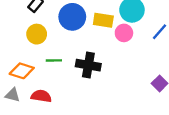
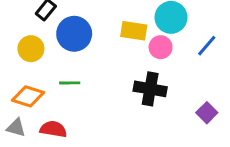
blue circle: (72, 17) -> (74, 34), moved
yellow circle: (37, 34) -> (31, 49), moved
black cross: (88, 65) -> (150, 89), moved

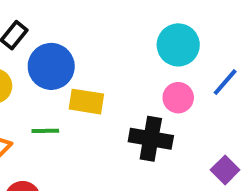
yellow rectangle: (134, 31) -> (86, 102), moved
pink circle: (161, 47) -> (178, 98), moved

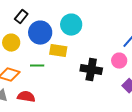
cyan circle: (178, 45) -> (71, 25), moved
pink circle: (178, 98) -> (119, 61), moved

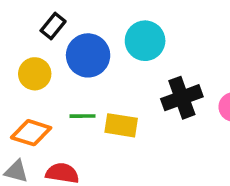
yellow rectangle: (58, 51) -> (121, 125), moved
black cross: (91, 70) -> (182, 98), moved, turned -30

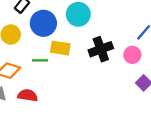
yellow rectangle: (121, 125) -> (60, 48), moved

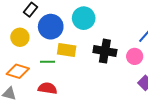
black cross: (101, 49) -> (105, 51), turned 30
red semicircle: (28, 95) -> (48, 88), moved

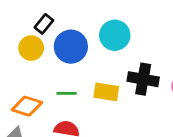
yellow circle: (20, 37) -> (31, 48), moved
yellow rectangle: (67, 50) -> (106, 92), moved

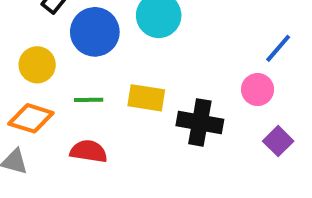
yellow circle: (31, 48) -> (37, 65), moved
black cross: (143, 79) -> (200, 122), moved

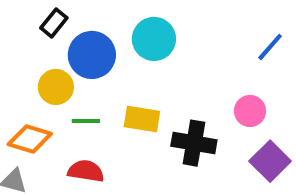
blue line: (278, 48) -> (270, 47), moved
yellow circle: (37, 65) -> (56, 87), moved
purple square: (278, 141) -> (270, 161), size x1.4

